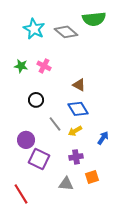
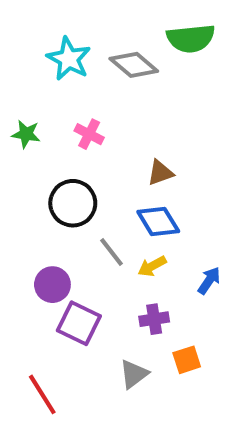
green star: (21, 66) -> (26, 134), moved
brown triangle: (79, 85) -> (160, 173), turned -48
black circle: (36, 100) -> (73, 203), size x1.5
gray triangle: (66, 184) -> (134, 374), turned -42

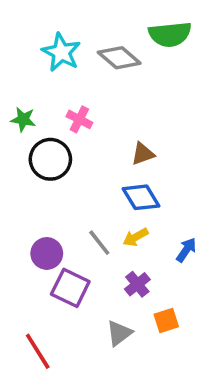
black circle: (73, 203) -> (50, 159), moved
gray line: (111, 252) -> (99, 243), moved
purple cross: (154, 319) -> (137, 284), turned -30

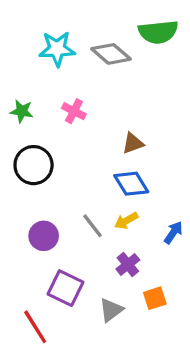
cyan star: (61, 52) -> (57, 49), turned -30
black circle: (50, 159) -> (34, 165), moved
purple square: (70, 288) -> (66, 288), moved

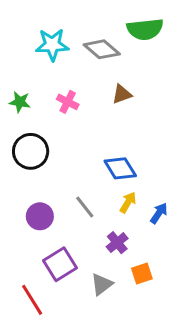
brown triangle: (133, 143) -> (122, 94), moved
yellow arrow: (126, 221) -> (128, 202), moved, turned 150
purple square: (66, 288) -> (60, 264), turned 32

